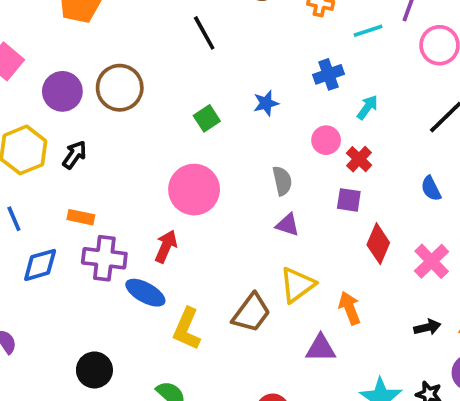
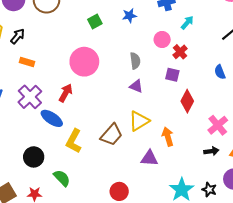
orange rectangle: (81, 217) -> (27, 62), moved
purple cross: (104, 258) -> (30, 97), turned 35
pink cross: (432, 261) -> (218, 125), moved
black circle: (94, 370) -> (34, 157), moved

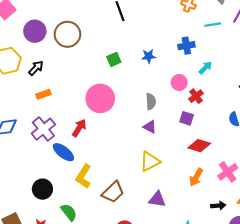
orange rectangle: (27, 62) -> (43, 94), turned -40
red diamond: (187, 101) -> (199, 146), turned 75
brown trapezoid: (111, 135) -> (113, 192), moved
orange arrow: (168, 137) -> (196, 177), moved, turned -138
black arrow: (211, 151) -> (218, 206), moved

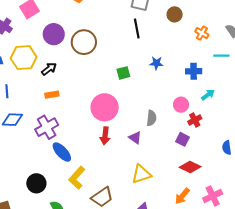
blue star: (149, 56) -> (156, 63), moved
purple triangle: (150, 127) -> (135, 138), moved
red arrow: (79, 128) -> (105, 136), moved, turned 144

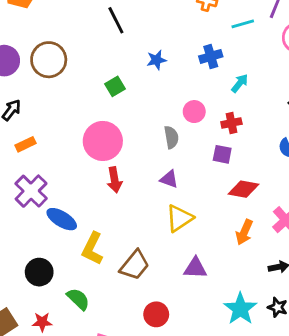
pink circle: (181, 105) -> (194, 112), moved
red cross: (195, 120) -> (231, 123), turned 32
purple triangle: (135, 138) -> (169, 179), moved

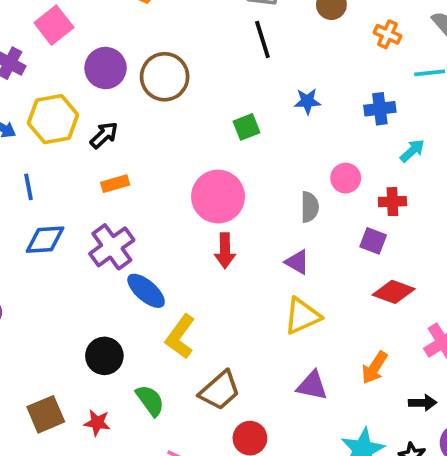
orange arrow: (244, 232) -> (374, 368), moved
brown trapezoid: (135, 265) -> (220, 391), moved

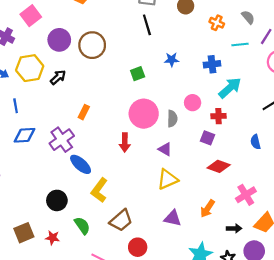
cyan arrow: (412, 151) -> (230, 88), size x1.6
orange rectangle: (115, 184) -> (84, 112), moved, turned -48
pink circle: (218, 197) -> (144, 114), moved

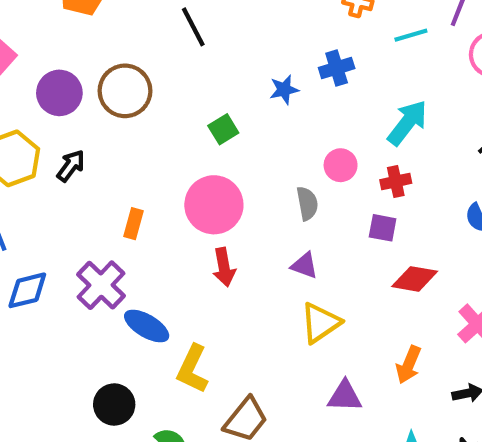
black line: (147, 25) -> (193, 27), moved
blue cross: (212, 64) -> (337, 68), moved
pink circle: (144, 114) -> (214, 205), moved

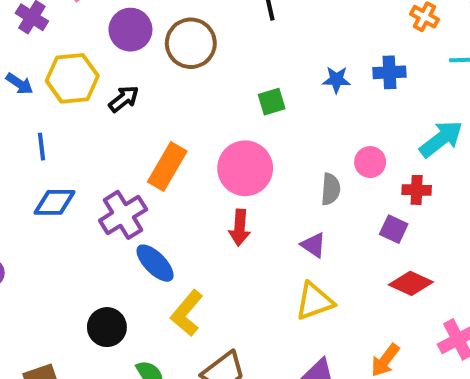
orange rectangle: (133, 224) -> (167, 166), size x1.6

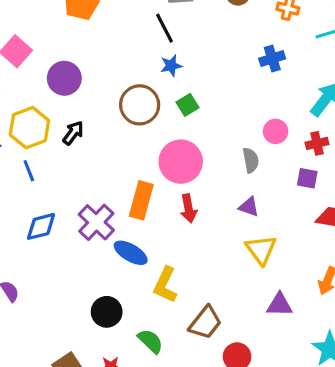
brown circle: (191, 43) -> (140, 105), moved
blue star: (336, 80) -> (171, 66), moved
blue line: (42, 147) -> (29, 171), moved
orange rectangle: (167, 166) -> (141, 200), moved
yellow triangle: (314, 301) -> (261, 250), turned -32

